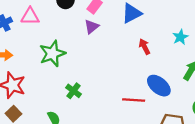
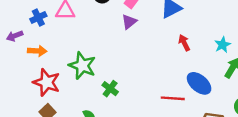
cyan star: (180, 37) -> (222, 45), moved
green star: (52, 54) -> (82, 66), moved, turned -30

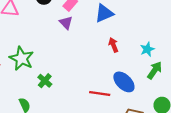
purple triangle: (129, 22) -> (66, 23), turned -40

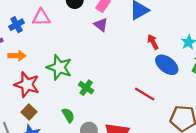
blue ellipse: (124, 82) -> (167, 65), moved
red line: (100, 94) -> (145, 94), turned 30

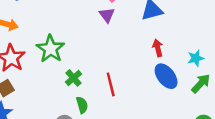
red line: (145, 94) -> (111, 84), moved, turned 30
green semicircle: (68, 115) -> (82, 105), moved

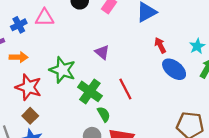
purple triangle: (107, 15) -> (102, 52), moved
green cross: (73, 78) -> (90, 91), size x1.5

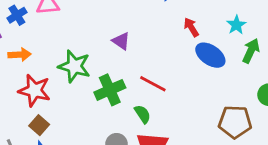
red line: (125, 89) -> (153, 84), turned -30
green cross: (90, 91) -> (110, 90), turned 35
green semicircle: (104, 114) -> (143, 114), moved

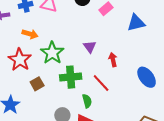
red arrow: (191, 27) -> (113, 60), moved
orange arrow: (20, 55) -> (30, 34), moved
brown square: (39, 125) -> (37, 84), moved

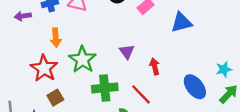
orange arrow: (30, 34) -> (56, 38), turned 70
brown square: (37, 84) -> (55, 98), moved

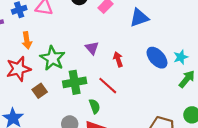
red star: (44, 68) -> (18, 69), turned 30
blue ellipse: (195, 87) -> (157, 58), moved
brown square: (55, 98) -> (40, 91), moved

